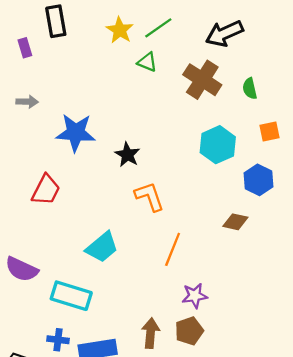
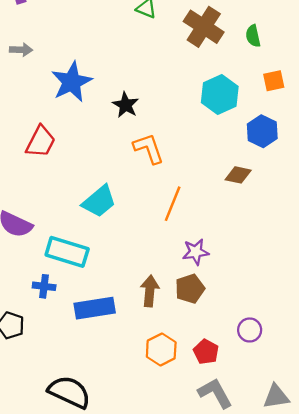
blue star: (76, 133) -> (72, 82), turned -30
blue cross: (58, 340) -> (44, 286), moved

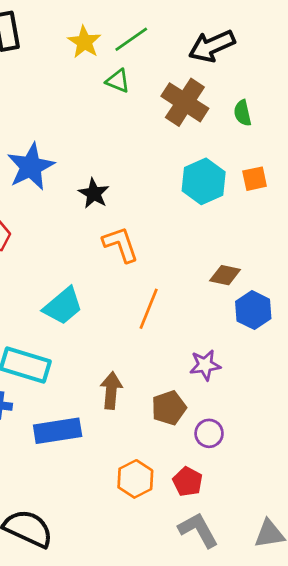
orange square: (274, 81) -> (255, 179), moved
blue hexagon: (262, 131) -> (253, 310), moved
purple star: (196, 252) -> (205, 365), moved
brown arrow: (150, 291) -> (111, 390), moved
purple circle: (250, 330) -> (209, 433), moved

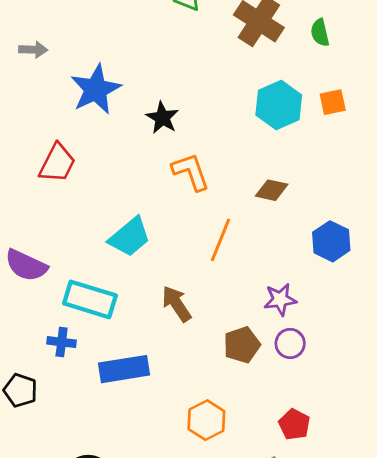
brown diamond: (225, 275) -> (272, 190), moved
brown arrow: (111, 390) -> (177, 304), moved, turned -39
purple circle: (209, 433) -> (290, 343), moved
red pentagon: (188, 482) -> (294, 424), moved

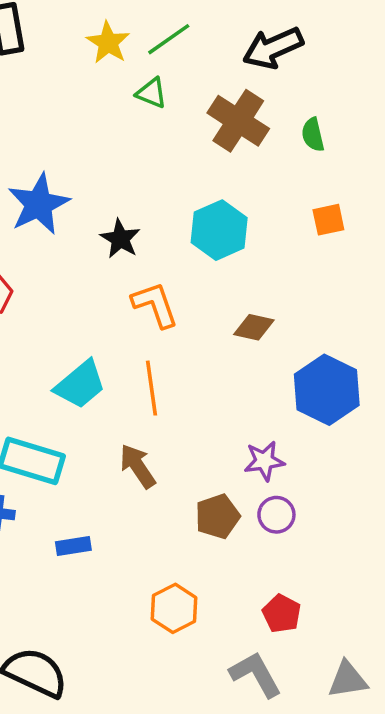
cyan hexagon: (279, 105) -> (219, 230), moved
orange line: (221, 240) -> (151, 388), moved, turned -30
blue hexagon: (331, 241) -> (327, 390), size x1.4
blue rectangle: (124, 369) -> (73, 546), size x0.6

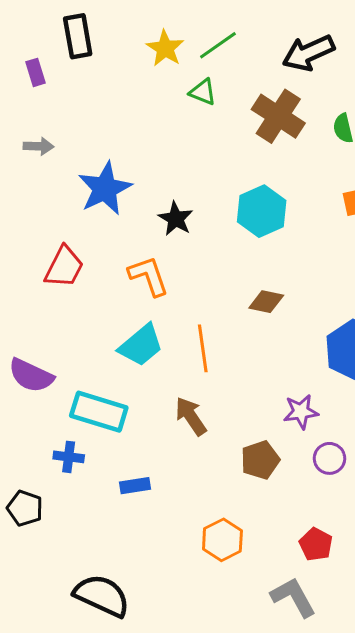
orange L-shape: (155, 305) -> (149, 276), moved
brown diamond: (254, 327) -> (266, 302), moved
purple circle: (276, 515) -> (330, 458), moved

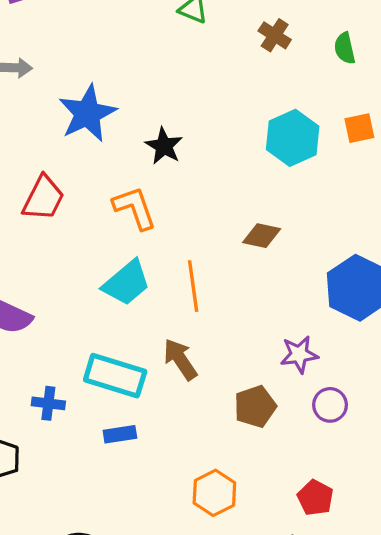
brown cross: (278, 116) -> (275, 35), size x0.6
cyan hexagon: (262, 211) -> (293, 138), moved
cyan rectangle: (99, 412) -> (115, 376), moved

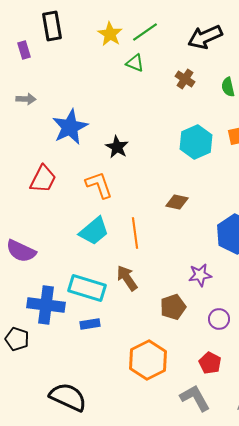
blue cross: (48, 403) -> (46, 305), size x1.8
purple circle: (330, 405) -> (219, 319), moved
orange hexagon: (214, 493) -> (148, 360), size x1.4

